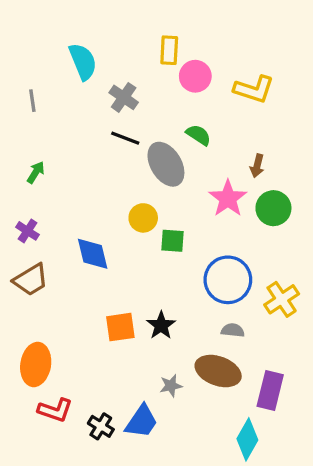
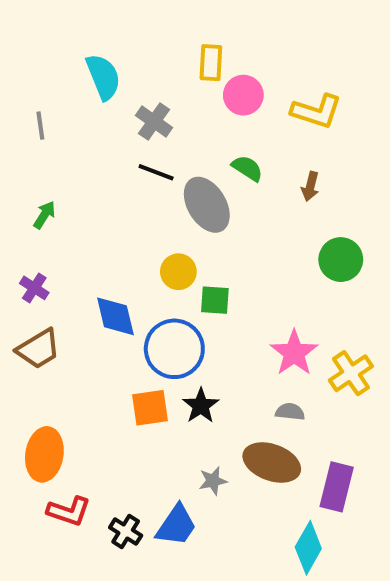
brown arrow: (257, 166) -> (310, 186), moved
pink star: (228, 198) -> (294, 353), moved
blue circle: (228, 280) -> (174, 349), moved

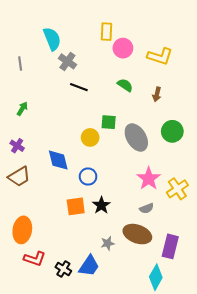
gray cross: (154, 122) -> (67, 61), moved
gray ellipse: (207, 205) -> (136, 137), moved
green square: (215, 300) -> (109, 122), moved
blue circle: (174, 349) -> (88, 177), size x0.6
gray semicircle: (290, 412) -> (147, 208), turned 152

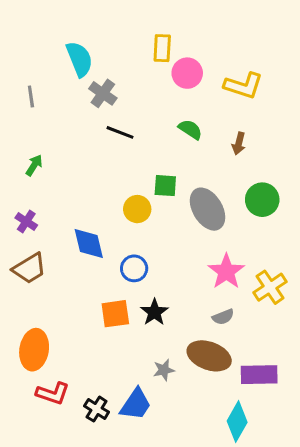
purple rectangle: (170, 246) -> (259, 375), turned 75

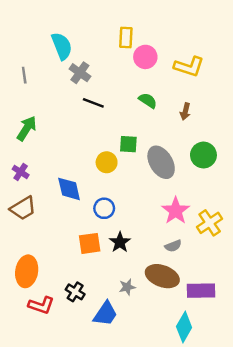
green arrow: (34, 165) -> (27, 128), size x1.5
black cross: (97, 409) -> (75, 292), moved

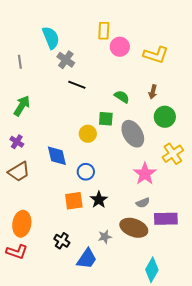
green semicircle: (148, 101) -> (122, 97), moved
green circle: (203, 155) -> (165, 117), moved
yellow cross: (210, 223) -> (173, 154), moved
purple rectangle: (201, 291) -> (166, 219), moved
red L-shape: (41, 305) -> (17, 252), moved

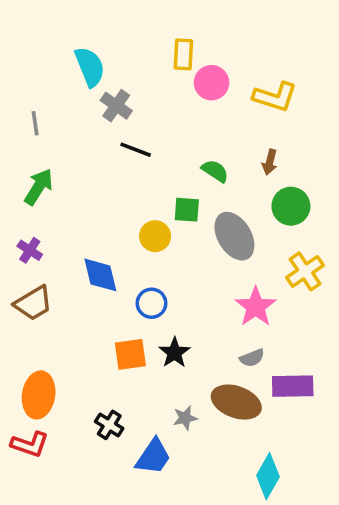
gray line: (20, 62) -> (35, 123), moved

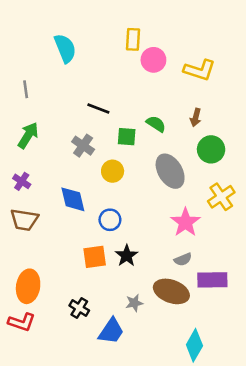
gray cross: (116, 106) -> (83, 146), moved
green square: (187, 210) -> (127, 137), moved
brown trapezoid: (33, 303) -> (24, 220), turned 40

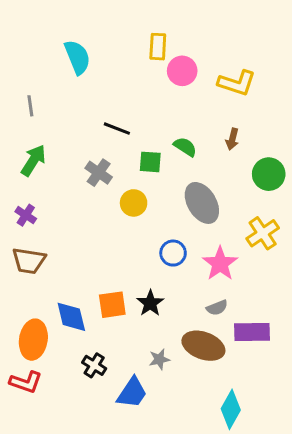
green circle: (211, 149) -> (269, 174), moved
blue diamond: (73, 199) -> (71, 317), moved
blue circle: (110, 220) -> (173, 253), moved

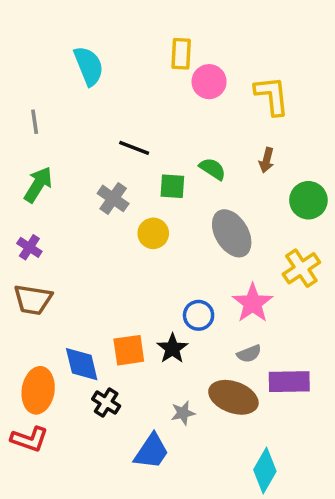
yellow L-shape: (237, 83) -> (272, 96), turned -114
blue circle: (173, 253) -> (199, 315), moved
black cross: (94, 365) -> (106, 403), moved

